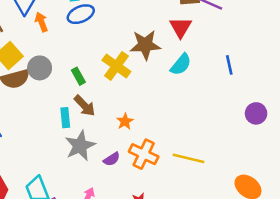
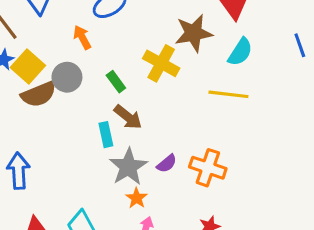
orange arrow: (41, 22) -> (82, 37), moved
orange star: (125, 121) -> (137, 198), moved
yellow line: (188, 158) -> (228, 94), moved
purple semicircle: (112, 159) -> (167, 164), moved

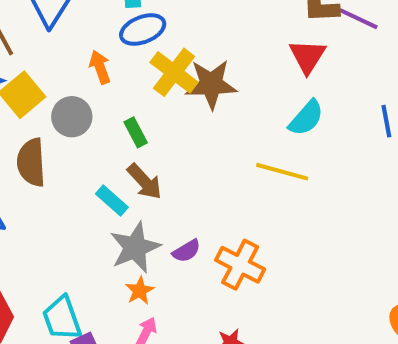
brown star: (194, 33) -> (211, 84), moved
yellow cross: (161, 63) -> (174, 72), moved
brown semicircle: (39, 94) -> (31, 162), moved, turned 100
cyan rectangle: (106, 135) -> (112, 201), turned -45

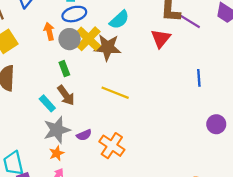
gray circle: (72, 117) -> (70, 39), moved
cyan semicircle: (306, 118) -> (119, 20), moved
yellow line: (282, 172) -> (115, 93), moved

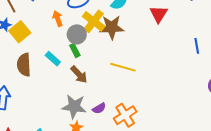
gray circle: (70, 39) -> (77, 34), moved
cyan rectangle: (47, 103) -> (53, 59), moved
gray star: (57, 130) -> (74, 106), turned 30
orange cross: (112, 146) -> (125, 115), turned 30

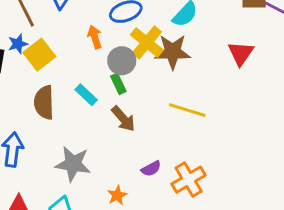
red triangle: (159, 14) -> (241, 53), moved
gray star: (74, 106) -> (73, 164), moved

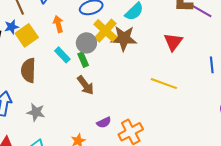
orange arrow: (95, 37) -> (58, 24), moved
cyan rectangle: (86, 95) -> (62, 55), moved
yellow line: (187, 110) -> (164, 84), moved
gray star: (73, 164) -> (36, 112), moved, size x0.7

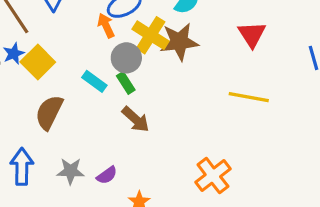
orange arrow: (58, 24) -> (106, 26), moved
brown semicircle: (28, 70) -> (49, 112), turned 35
purple semicircle: (104, 122) -> (107, 175), moved

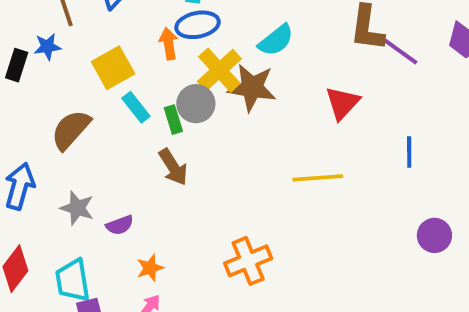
gray circle: (126, 58) -> (196, 104), moved
yellow square: (38, 62) -> (113, 68), moved
yellow line: (249, 97) -> (318, 178), turned -30

